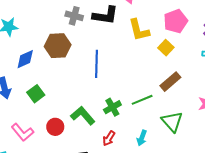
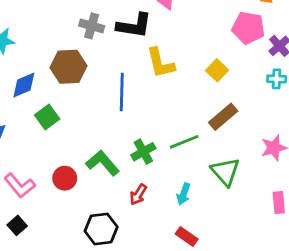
pink pentagon: (176, 21) -> (248, 28), moved, turned 30
yellow L-shape: (139, 30) -> (160, 63), moved
green square: (36, 94) -> (47, 117), moved

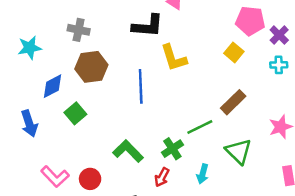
gray cross: (92, 26) -> (79, 30), moved
yellow square: (217, 70) -> (234, 52), moved
green cross: (143, 152) -> (172, 149), moved
red circle: (65, 178) -> (90, 179), moved

